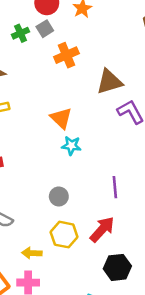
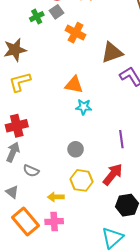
orange cross: (66, 55) -> (76, 33), turned -36
orange triangle: (61, 118) -> (74, 85), turned -30

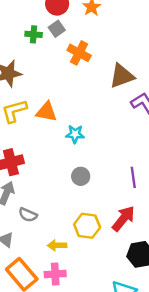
green cross: (37, 17) -> (34, 34), turned 32
orange triangle: (74, 85) -> (47, 112), moved
cyan star: (84, 107) -> (75, 134), moved
gray circle: (76, 149) -> (81, 176), moved

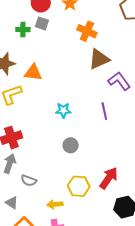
gray square: (57, 29) -> (42, 23), turned -32
orange cross: (79, 53) -> (87, 31), moved
orange triangle: (47, 112) -> (33, 72), moved
purple line: (133, 177) -> (104, 111), moved

